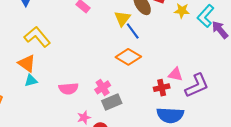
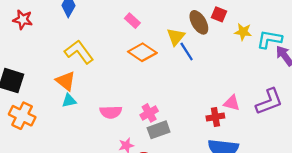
cyan L-shape: (206, 16) -> (269, 39), turned 55
orange diamond: (128, 57) -> (142, 52), moved
purple L-shape: (197, 86) -> (269, 102), moved

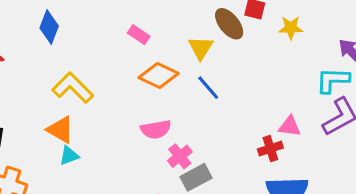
cyan L-shape: (269, 39) -> (333, 80), moved
blue line: (187, 52) -> (208, 88), moved
pink semicircle: (111, 112) -> (156, 129), moved

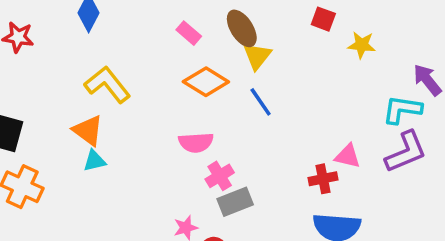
brown ellipse: (229, 24) -> (242, 28), moved

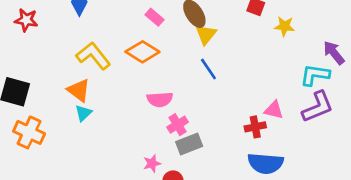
orange diamond: (206, 82) -> (142, 52), moved
cyan triangle: (94, 161) -> (83, 113), turned -30

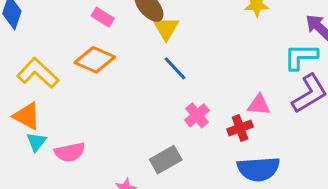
pink semicircle: (160, 99) -> (70, 152), moved
pink cross: (178, 125) -> (197, 115), moved

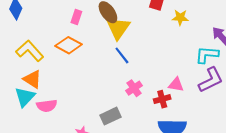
pink rectangle: (103, 17) -> (76, 17), turned 72
yellow triangle: (166, 28) -> (118, 28), size x1.4
orange triangle: (27, 116) -> (32, 79), moved
cyan triangle: (36, 142) -> (25, 97), size x1.5

